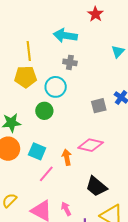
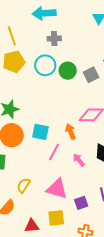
green circle: (44, 111) -> (68, 71), moved
pink arrow: (66, 209) -> (79, 160), moved

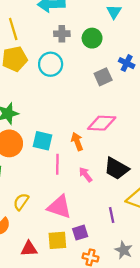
green circle: (68, 71) -> (92, 38), moved
pink line: (54, 152) -> (57, 164), turned -30
purple square: (81, 203) -> (80, 233), moved

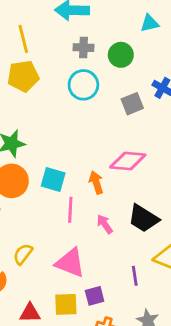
cyan triangle: (114, 12) -> (150, 23), turned 42
cyan circle: (51, 64) -> (83, 85), moved

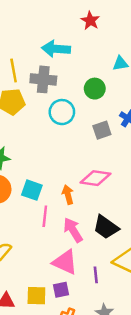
gray cross: (84, 48) -> (43, 79), moved, size x1.5
pink arrow: (105, 224) -> (73, 230), size x1.5
pink triangle: (70, 263) -> (65, 262), moved

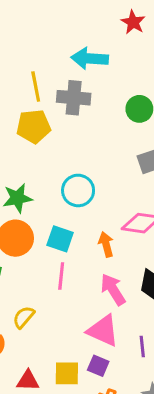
cyan circle: (62, 112) -> (78, 190), moved
pink line: (45, 216) -> (61, 276), moved
purple square: (61, 290) -> (98, 366), turned 35

